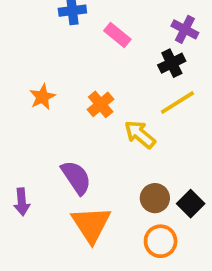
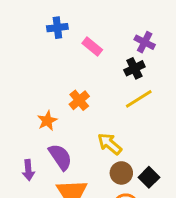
orange star: (42, 97) -> (47, 121), moved
yellow arrow: (140, 134) -> (110, 144), moved
purple arrow: (22, 202) -> (28, 170), moved

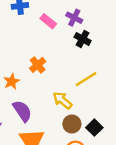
purple cross: (145, 42) -> (74, 18), moved
black cross: (134, 68) -> (83, 39), turned -35
yellow line: (139, 99) -> (86, 79), moved

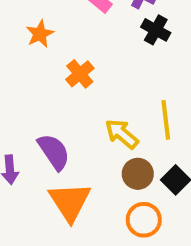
yellow line: (86, 79) -> (166, 120), moved, turned -65
orange star: (12, 81) -> (40, 34), moved

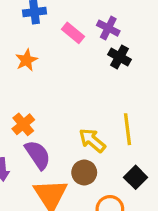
orange cross: (80, 74) -> (23, 124), moved
brown circle: (138, 174) -> (84, 173), moved

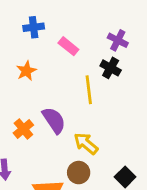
purple cross: (108, 28) -> (118, 40), moved
yellow line: (128, 129) -> (89, 90), moved
purple semicircle: (38, 155) -> (54, 120), moved

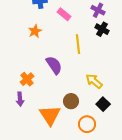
black cross: (111, 68) -> (102, 29), moved
orange cross: (23, 129) -> (27, 79), moved
yellow arrow: (86, 143) -> (94, 81), moved

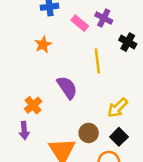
purple cross: (98, 10) -> (104, 18), moved
yellow arrow: (94, 81) -> (118, 108), turned -84
black square: (103, 104) -> (119, 137), moved

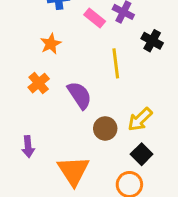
orange cross: (33, 105) -> (39, 83), moved
brown circle: (89, 133) -> (105, 128), moved

